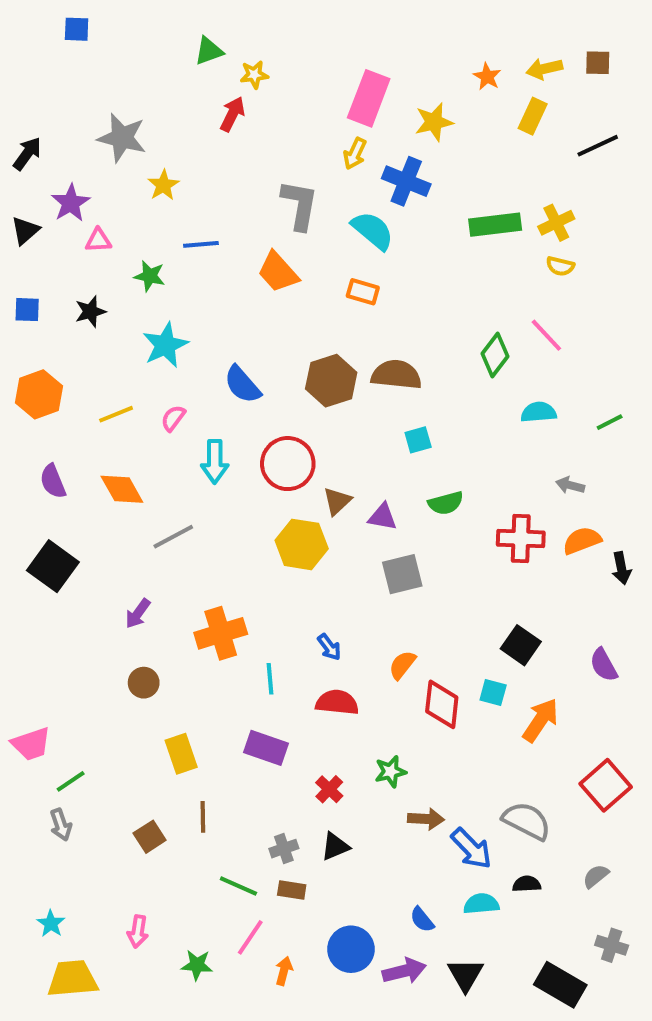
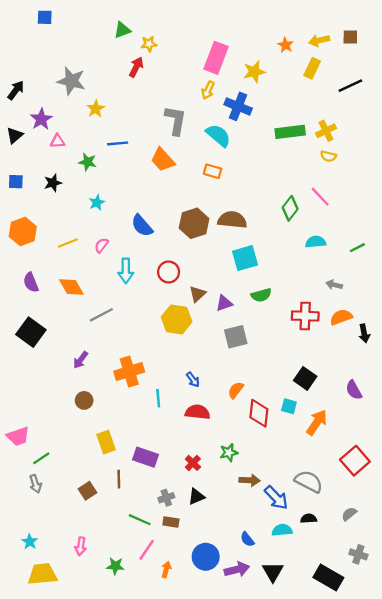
cyan star: (165, 345) -> (97, 203), size x0.6
cyan square: (418, 440) -> (245, 258), size x1.6
red circle: (288, 464) -> (169, 272), size x0.7
purple triangle: (383, 517) -> (224, 303), turned -30
purple rectangle: (266, 748) -> (145, 457), moved

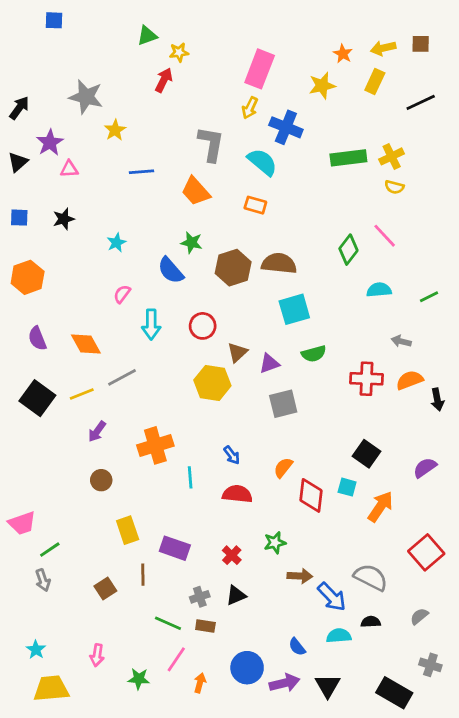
yellow star: (254, 72) -> (322, 86), moved
green star: (88, 162) -> (191, 243), moved
yellow line: (68, 243) -> (82, 394), moved
purple semicircle: (354, 390) -> (425, 468), turned 84

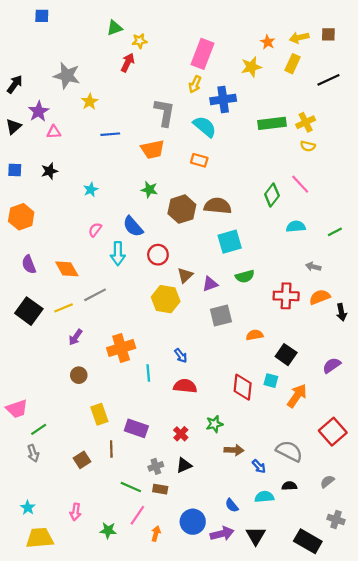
blue cross: (286, 127) -> (223, 99), turned -30
orange trapezoid: (196, 191) -> (153, 149), turned -60
blue semicircle: (171, 270) -> (133, 226), moved
orange semicircle: (283, 468) -> (255, 335), moved, turned 42
blue arrow: (332, 597) -> (259, 466), size x0.6

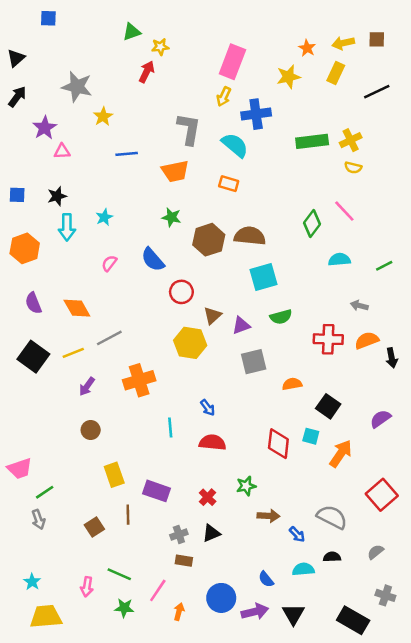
black triangle: (14, 127) -> (16, 58), moved
cyan arrow: (118, 254) -> (67, 227), moved
orange cross: (121, 348) -> (139, 380), moved
green line: (131, 487) -> (119, 574), moved

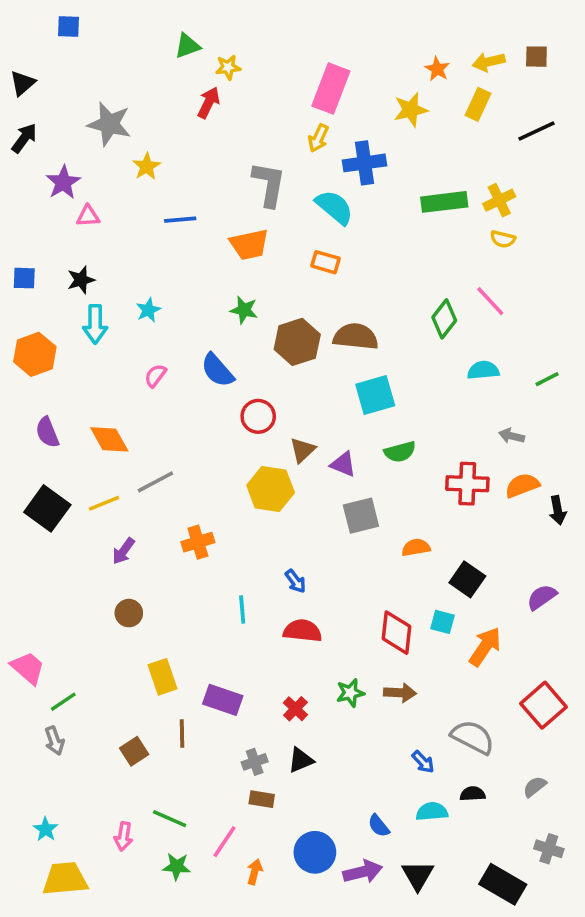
purple triangle: (241, 325) -> (343, 464), turned 42
orange cross: (139, 380) -> (198, 542), size x0.7
pink trapezoid: (20, 469) -> (28, 668), turned -120
brown arrow: (268, 516) -> (400, 693), moved

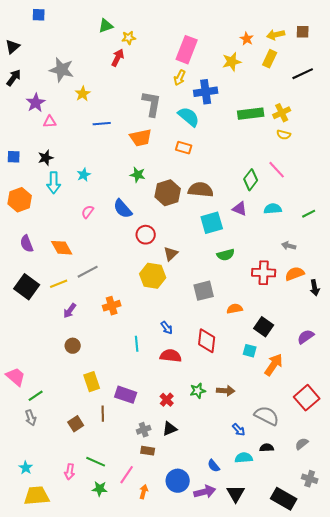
purple triangle: (343, 464) -> (240, 209), moved
red diamond: (396, 633) -> (207, 341), moved

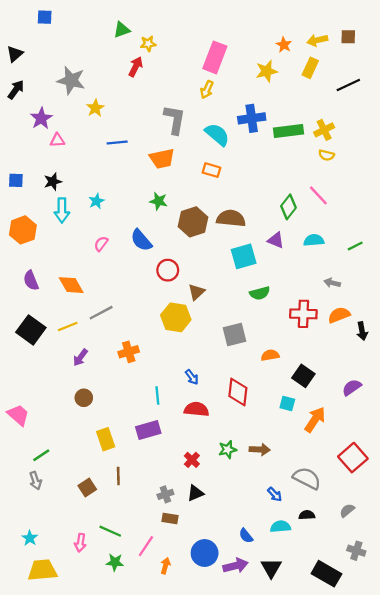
blue cross: (206, 92) -> (252, 118), moved
pink trapezoid: (16, 377) -> (18, 415), moved
purple rectangle: (126, 395) -> (148, 430), moved, turned -35

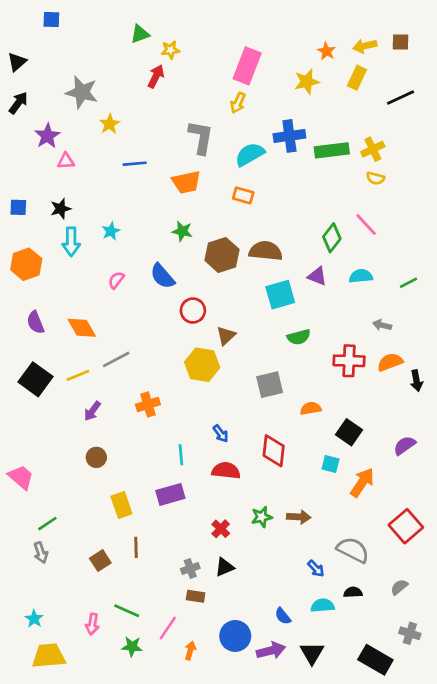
cyan semicircle: (217, 134) -> (250, 154), turned -70

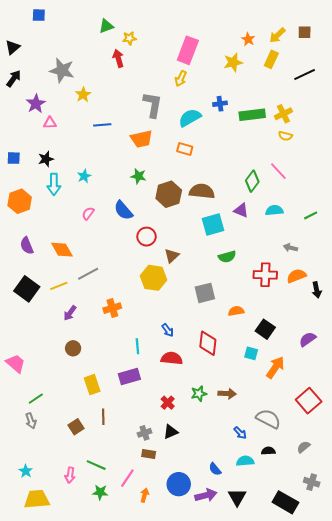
yellow arrow: (365, 46) -> (277, 35), turned -30
red arrow: (156, 76) -> (118, 58), turned -42
blue cross: (289, 136) -> (220, 104), size x0.6

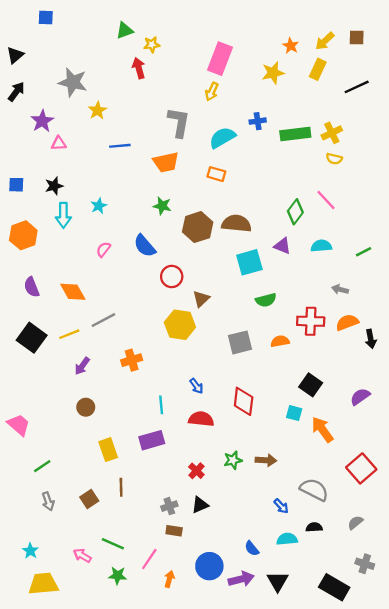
orange semicircle: (236, 311) -> (280, 341), moved
orange arrow: (275, 367) -> (322, 430), turned -70
gray arrow: (31, 421) -> (48, 501), moved
pink arrow: (70, 475) -> (82, 556), turned 112

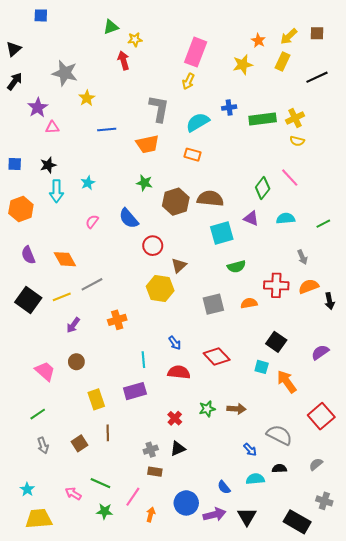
gray arrow: (340, 289) -> (302, 257), turned -128
red diamond: (244, 401) -> (217, 357), turned -50
pink trapezoid: (19, 425) -> (45, 371), moved

